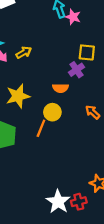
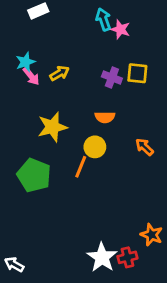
purple cross: (77, 70) -> (112, 78), moved, turned -35

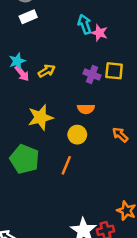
orange line: (81, 167) -> (66, 165), moved

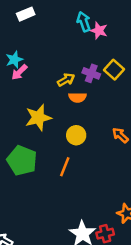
yellow arrow: (47, 71) -> (66, 80), moved
yellow square: (114, 71) -> (114, 70), turned 36
pink arrow: (22, 73) -> (19, 72), turned 84
orange semicircle: (86, 109) -> (77, 97), moved

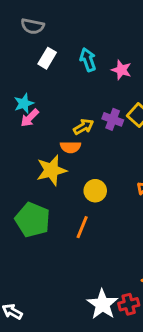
white rectangle: (26, 14) -> (47, 58), moved, turned -36
cyan arrow: (84, 22) -> (88, 60), moved
orange semicircle: (77, 97) -> (70, 147), moved

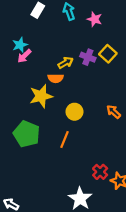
red cross: (129, 304) -> (100, 172), moved, turned -32

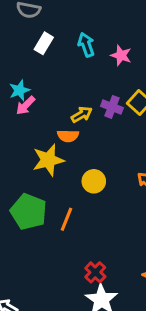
orange line: (64, 140) -> (66, 219), moved
red cross: (100, 172) -> (95, 272), moved

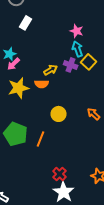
cyan arrow: (86, 45) -> (78, 49), moved
yellow star: (48, 160) -> (19, 88), moved

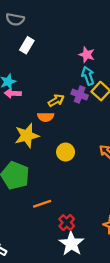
pink arrow: (14, 64) -> (13, 93), turned 48
yellow star: (19, 88) -> (27, 136), moved
orange line: (41, 139) -> (42, 204), moved, turned 49

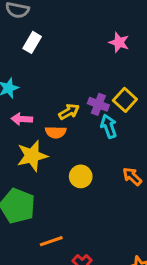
pink star: (87, 55) -> (119, 42), moved
cyan arrow: (88, 76) -> (109, 126), moved
pink arrow: (13, 93) -> (22, 119), moved

